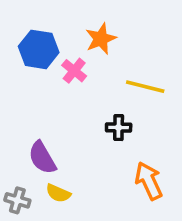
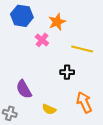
blue hexagon: (39, 49) -> (22, 16), moved
yellow semicircle: (58, 193) -> (49, 109), moved

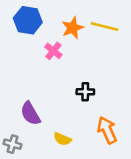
yellow line: (82, 49) -> (104, 27), moved

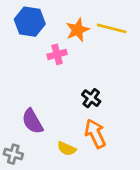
pink cross: (53, 51) -> (57, 54), turned 36
black cross: (85, 92) -> (91, 98), turned 36
orange arrow: (107, 130) -> (95, 134), moved

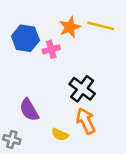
blue hexagon: (30, 22) -> (25, 38), moved
black cross: (91, 98) -> (82, 89), size x1.5

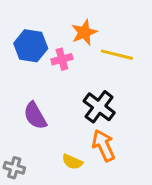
yellow line: (101, 26) -> (117, 55), moved
purple semicircle: (29, 110) -> (35, 116), moved

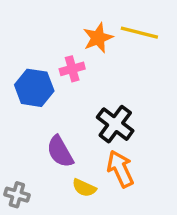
blue hexagon: (31, 46) -> (34, 88), moved
yellow line: (117, 55) -> (139, 33), moved
purple semicircle: (35, 116) -> (60, 152), moved

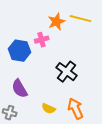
purple semicircle: (60, 152) -> (20, 89), moved
orange arrow: (120, 169) -> (76, 109), moved

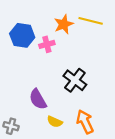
blue hexagon: (20, 51) -> (22, 35), moved
purple semicircle: (20, 89) -> (38, 99), moved

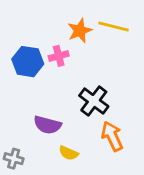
blue hexagon: (22, 35) -> (28, 62), moved
purple semicircle: (38, 99) -> (47, 125), turned -45
orange arrow: (85, 122) -> (112, 136), moved

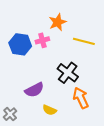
yellow line: (114, 26) -> (84, 41), moved
purple semicircle: (47, 125) -> (34, 90), turned -42
gray cross: (14, 159) -> (10, 114), turned 32

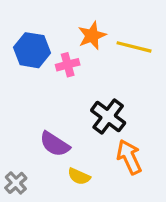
yellow line: (84, 41) -> (134, 47), moved
blue hexagon: (20, 44) -> (32, 50), moved
purple semicircle: (34, 90) -> (55, 144), turned 60

